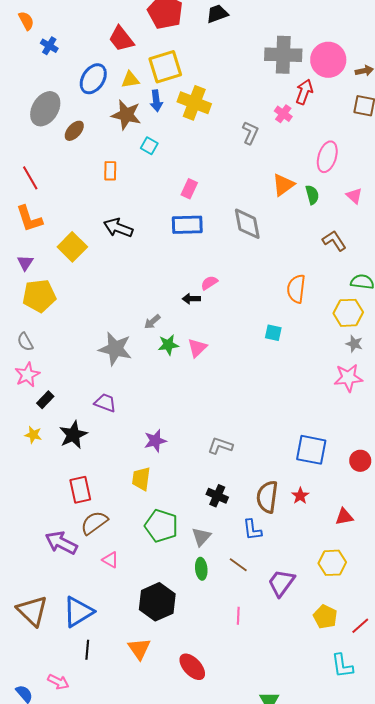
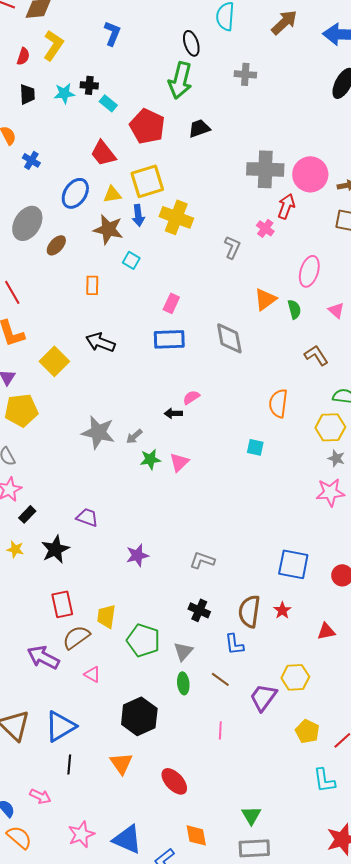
gray star: (115, 349) -> (98, 432), moved
yellow trapezoid: (141, 479) -> (106, 616), moved
yellow hexagon: (332, 563) -> (295, 677), moved

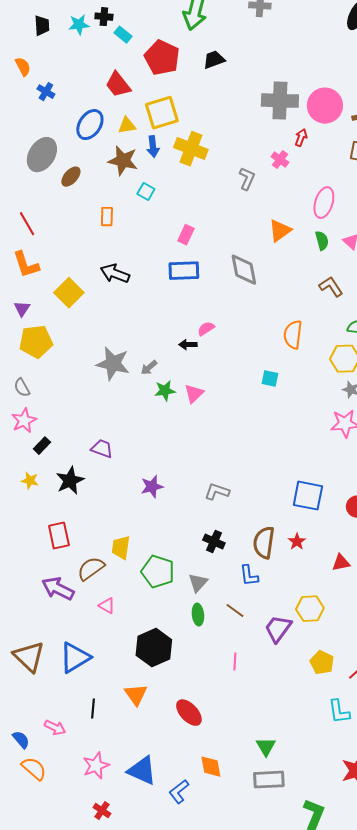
red arrow: (286, 206) -> (301, 138), size x0.7
green semicircle: (294, 309) -> (322, 241), moved
red rectangle: (62, 604) -> (59, 536), moved
black line: (69, 764) -> (93, 709), moved

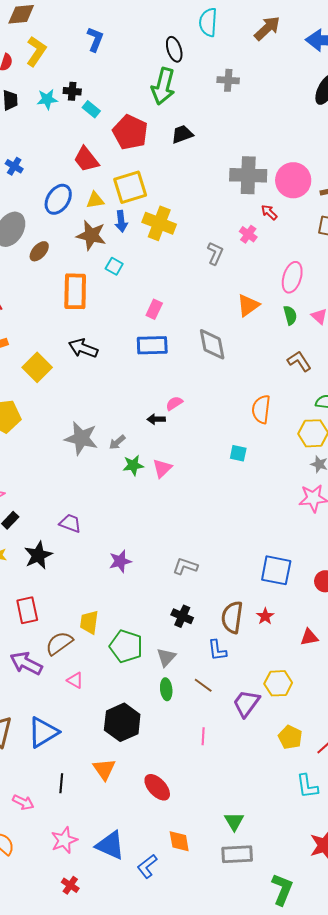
red arrow: (301, 138) -> (269, 212), turned -66
orange rectangle: (107, 217) -> (75, 291), size x1.8

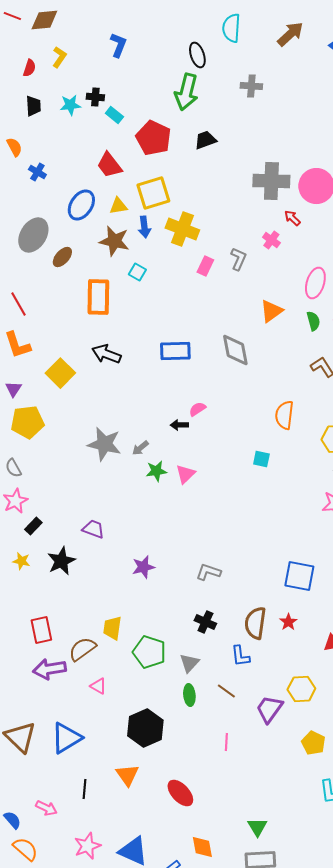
yellow L-shape: (36, 51) -> (59, 57), size x0.7
pink rectangle: (154, 309) -> (205, 266), moved
red rectangle: (27, 610) -> (41, 630), moved
purple arrow: (26, 663) -> (49, 669), turned -36

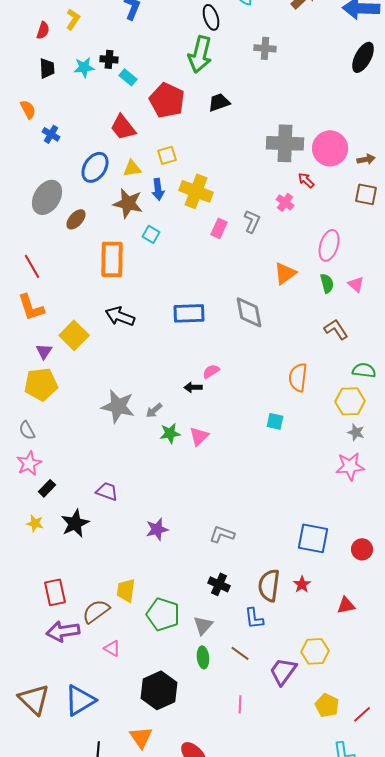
yellow square: (153, 193) -> (167, 155), size x0.6
purple triangle: (13, 389) -> (44, 351), moved

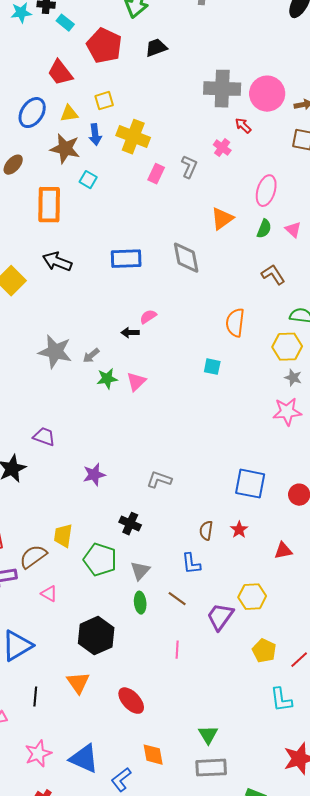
green semicircle: (327, 283) -> (264, 229), turned 36
black cross: (219, 584) -> (130, 524), moved
brown semicircle: (269, 585) -> (206, 531), size x0.6

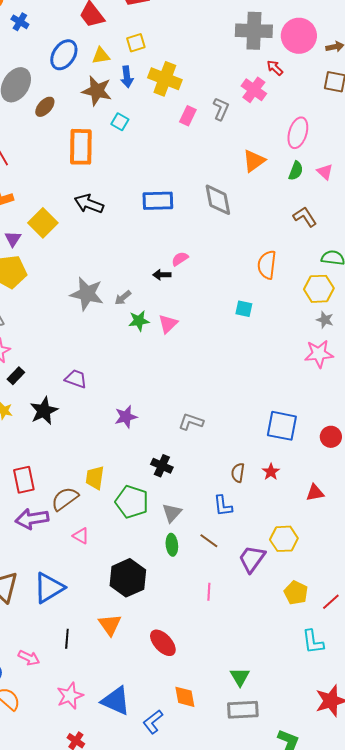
pink cross: (222, 148) -> (254, 90), size x1.4

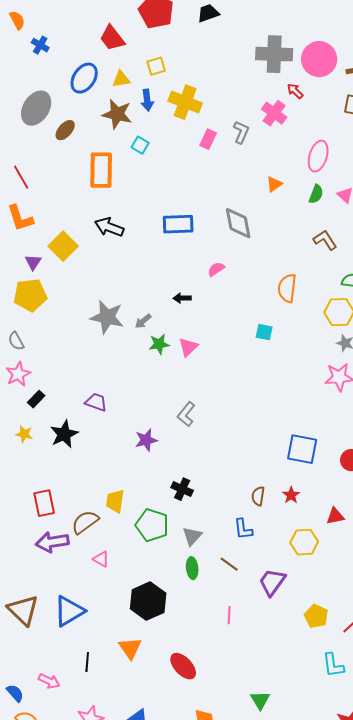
orange triangle: (254, 161) -> (274, 184), size x0.7
pink semicircle: (180, 259) -> (216, 269), moved
gray L-shape: (191, 422) -> (186, 414), moved, turned -70
yellow hexagon: (284, 539) -> (304, 542), moved

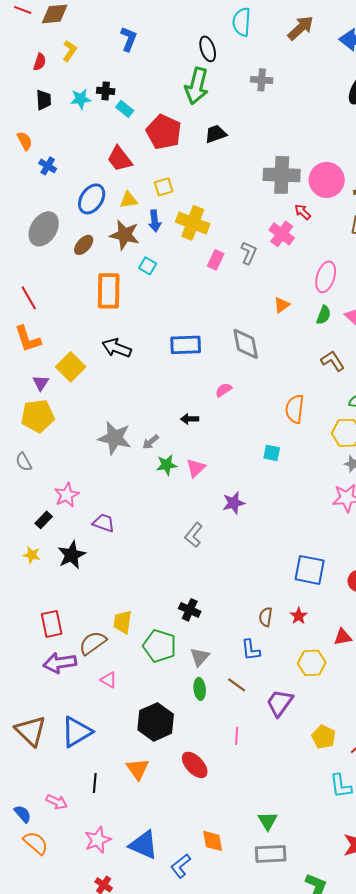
brown ellipse: (65, 130) -> (84, 245), moved
pink star: (18, 374) -> (67, 495), moved
purple star: (146, 440) -> (234, 503), moved
red ellipse: (183, 666) -> (195, 765), moved

